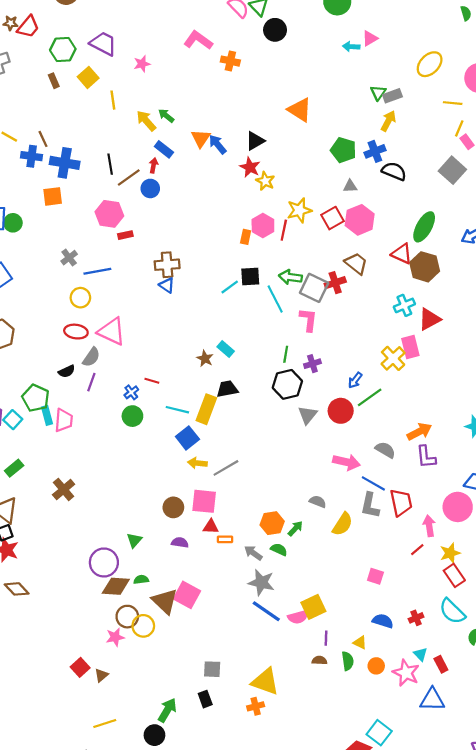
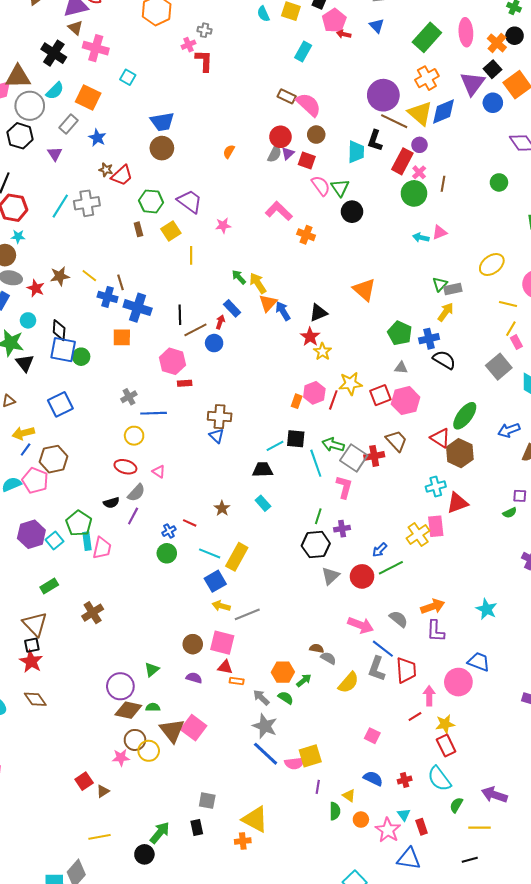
yellow arrow: (146, 121) -> (258, 283), moved
pink triangle: (112, 331) -> (159, 471), size x0.5
brown star: (205, 359) -> (222, 508), moved
black trapezoid: (227, 389) -> (263, 470), moved
brown semicircle: (319, 660) -> (317, 648), moved

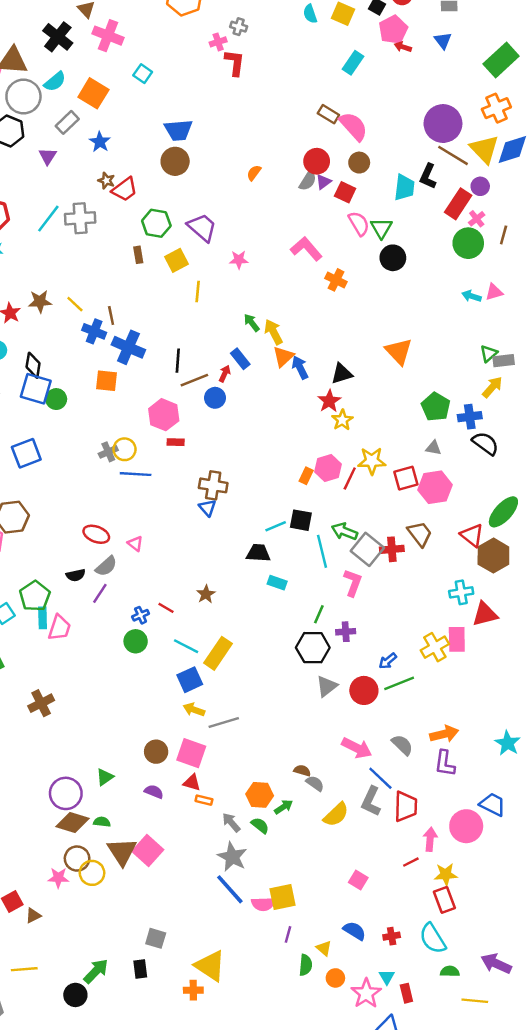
yellow circle: (134, 436) -> (125, 449), moved
cyan rectangle: (263, 503) -> (277, 583), moved, turned -35
green semicircle: (456, 805) -> (450, 971), turned 56

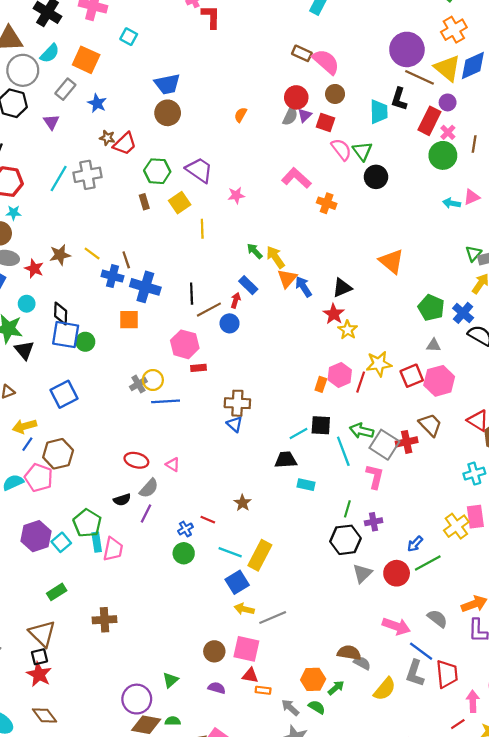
blue cross: (470, 417) -> (463, 313), turned -35
brown cross: (41, 703) -> (105, 620), turned 30
brown semicircle: (302, 771) -> (349, 653), size x1.5

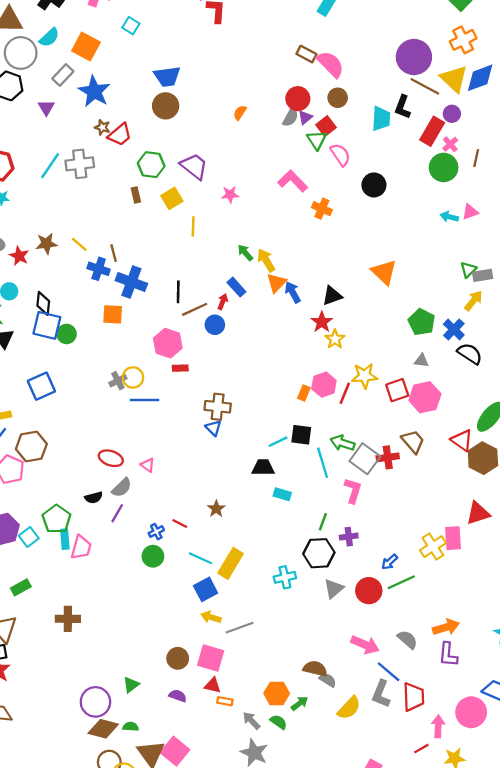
blue star: (97, 103) -> (94, 91), size x1.6
red square: (325, 122) -> (326, 126), turned 30
green triangle: (362, 151) -> (317, 140), moved
cyan cross: (474, 474) -> (285, 577), moved

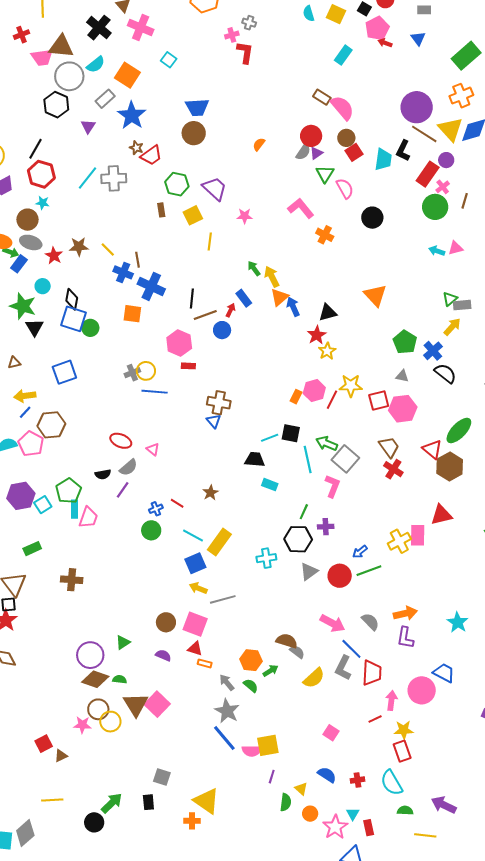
red square: (326, 126) -> (354, 152), moved
red cross: (388, 457) -> (393, 469), moved, turned 36

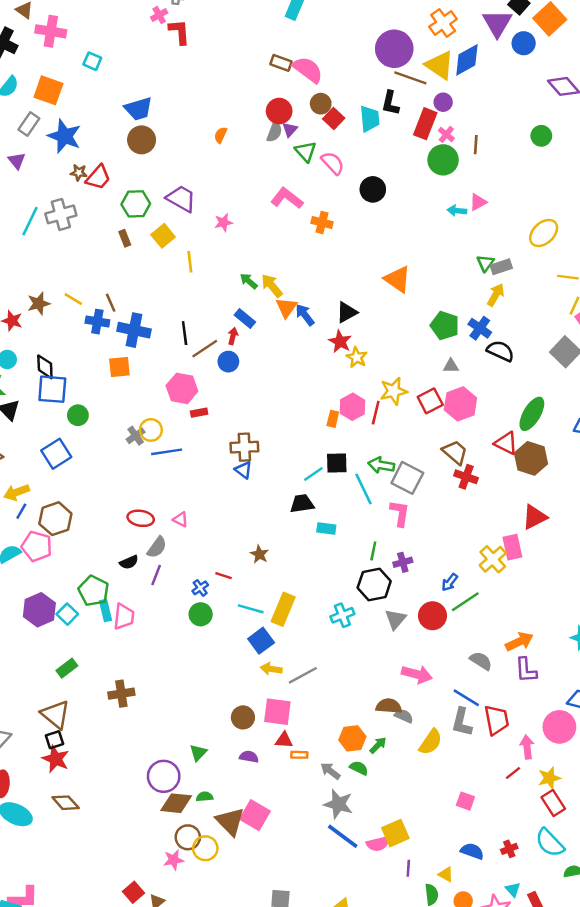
green circle: (90, 328) -> (78, 415), moved
pink arrow: (332, 623) -> (417, 674), moved

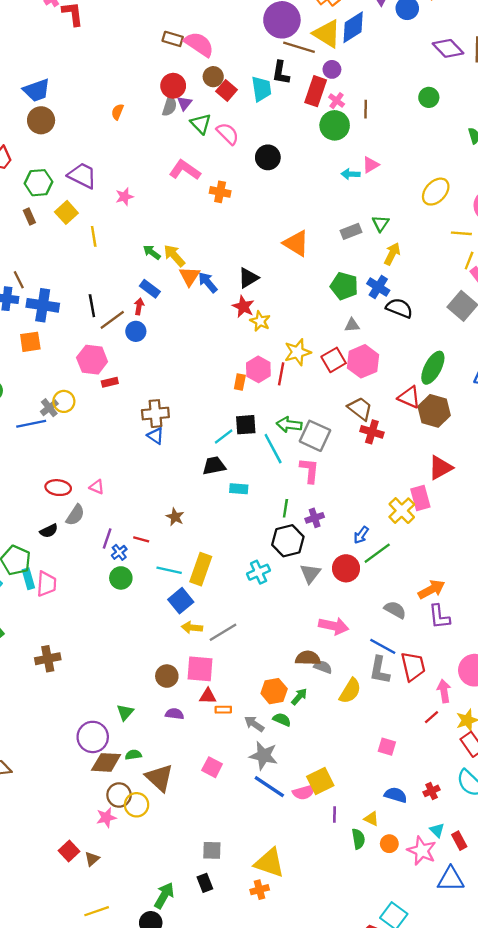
gray rectangle: (501, 267) -> (351, 231), moved
blue line: (167, 452) -> (31, 424), moved
purple line: (156, 575) -> (107, 538), moved
pink square: (255, 815) -> (212, 767), moved, size x0.7

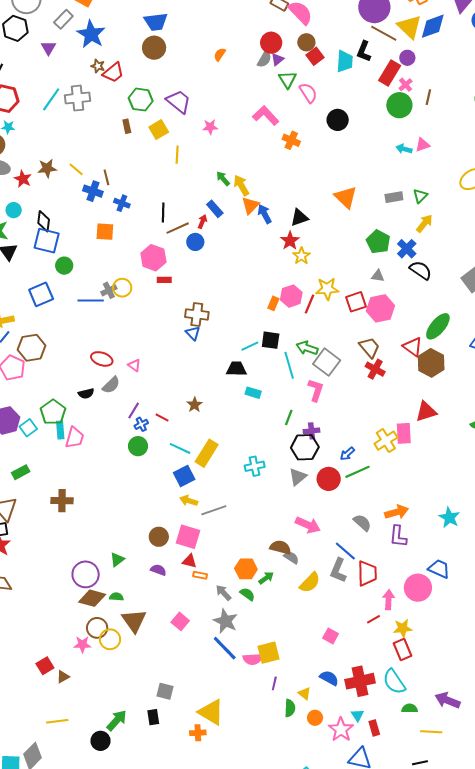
blue cross: (43, 305) -> (122, 203), size x0.6
black hexagon: (288, 541) -> (305, 447), moved
red cross: (432, 791) -> (360, 681), size x2.0

